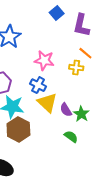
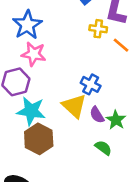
pink star: (44, 60) -> (34, 54), moved
yellow cross: (76, 68) -> (98, 29), moved
blue cross: (38, 85) -> (91, 84), moved

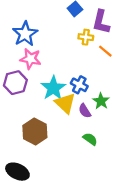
cyan star: (31, 111) -> (53, 88), moved, turned 30
green star: (116, 120) -> (101, 101), moved

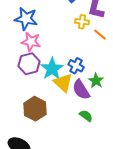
blue star: (25, 34) -> (26, 19), turned -30
purple hexagon: (15, 83) -> (29, 64), moved
purple semicircle: (85, 111) -> (81, 90), size x1.5

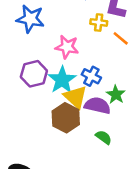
pink star: (31, 42) -> (67, 47), moved
purple semicircle: (81, 90) -> (97, 106), turned 135
brown hexagon: (35, 109) -> (66, 118), moved

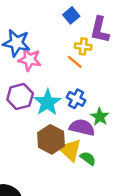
orange line: (121, 38) -> (75, 62), moved
pink star: (67, 47) -> (30, 60), moved
yellow triangle: (75, 97) -> (70, 150), moved

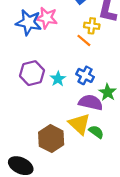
pink star: (30, 60) -> (47, 18), moved
cyan star: (47, 102) -> (58, 79), size x0.6
brown hexagon: (51, 139) -> (51, 139), moved

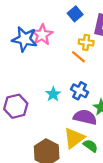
pink star: (47, 18) -> (42, 35), turned 30
purple hexagon: (32, 73) -> (16, 106), moved
yellow triangle: (79, 124) -> (74, 138), turned 40

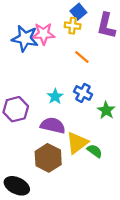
pink star: (42, 35) -> (44, 34), turned 30
yellow cross: (86, 42) -> (73, 26), moved
purple semicircle: (85, 117) -> (53, 125), moved

